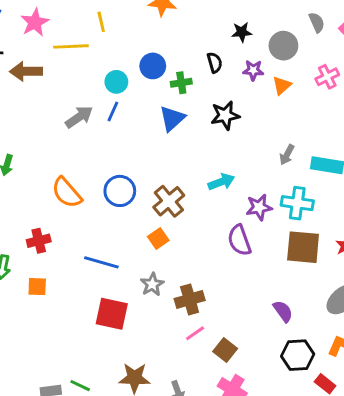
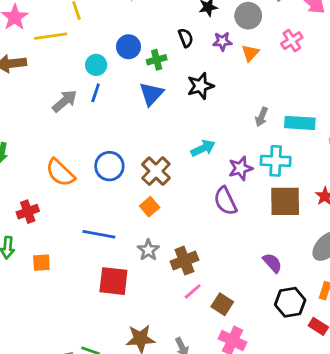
red cross: (39, 241) -> (28, 212), moved

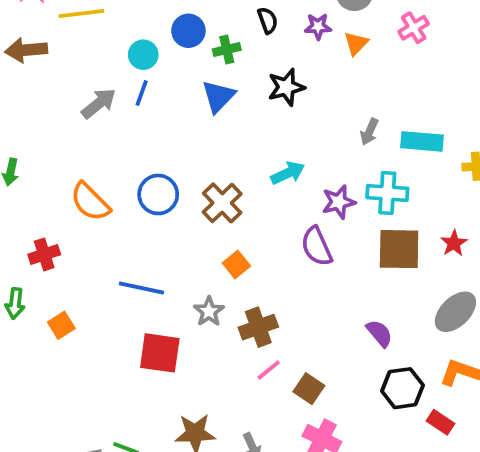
orange square: (150, 207) -> (236, 264), moved
orange square: (41, 263) -> (61, 325), turned -30

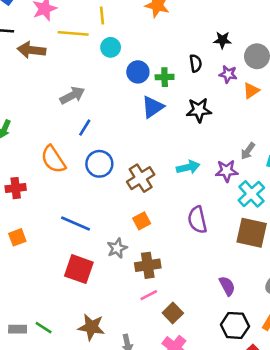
blue circle: (188, 31) -> (138, 72), moved
cyan circle: (143, 55) -> (111, 47), moved
blue line: (142, 93) -> (85, 128), moved
cyan cross: (387, 193) -> (251, 194), turned 32
purple star: (339, 202) -> (227, 171), moved

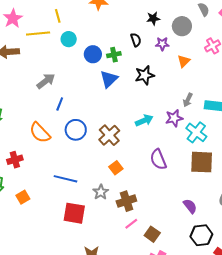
orange triangle: (251, 91) -> (184, 61), moved

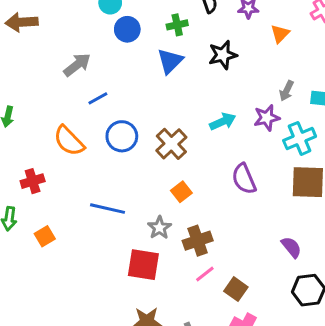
blue circle: (93, 54) -> (127, 29), moved
blue line: (60, 104) -> (98, 98), turned 40
cyan cross: (196, 132) -> (300, 138), turned 30
red square: (74, 213) -> (143, 265), moved

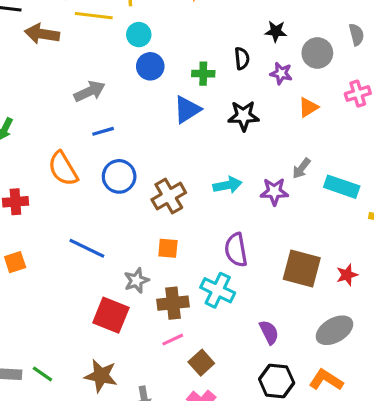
cyan cross: (300, 138) -> (218, 290), moved, turned 36
orange square: (181, 192) -> (168, 248), turned 30

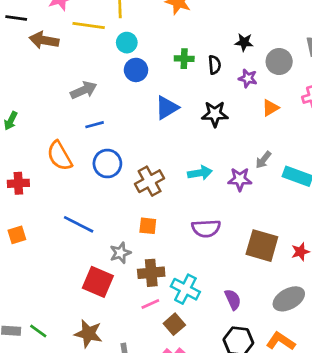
green cross: (203, 74) -> (184, 59), moved
purple semicircle: (236, 250) -> (206, 228), turned -84
cyan cross: (218, 290) -> (185, 289), moved

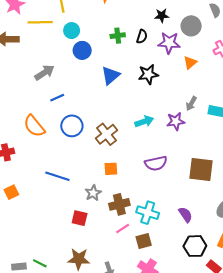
black semicircle: (215, 65) -> (142, 37), turned 32
purple star: (248, 78) -> (169, 43), size x1.5
red square: (98, 282) -> (80, 218), size x0.7
brown square: (174, 324) -> (144, 241), turned 35

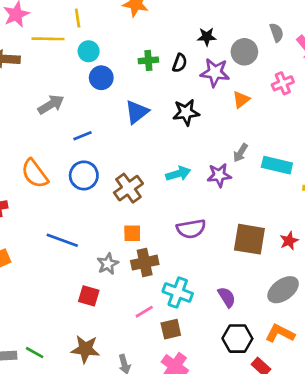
blue line: (57, 98) -> (83, 136), moved
brown cross: (119, 204) -> (145, 263), moved

